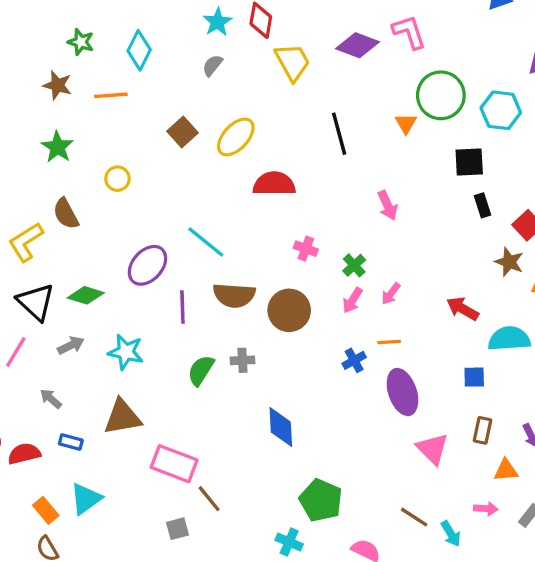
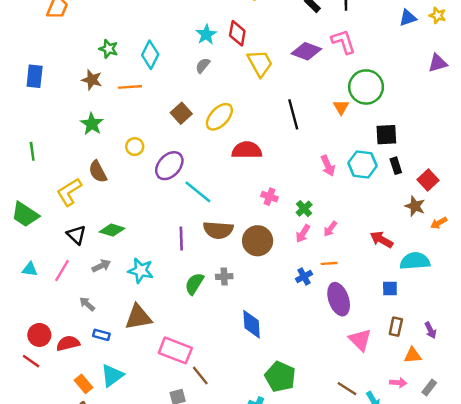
cyan hexagon: (501, 110) -> (362, 164), moved
purple ellipse: (147, 265) -> (169, 166), moved
black triangle: (36, 302) -> (76, 235), size x0.7

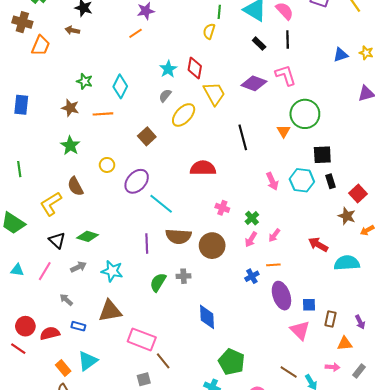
yellow ellipse: (219, 117) -> (184, 115), moved
blue square: (390, 288) -> (309, 305), moved

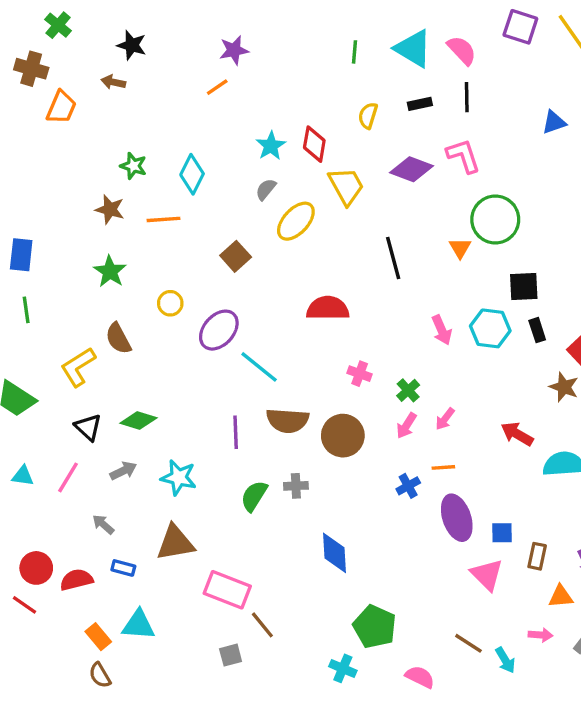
yellow semicircle: (209, 31) -> (368, 116), moved
black rectangle: (259, 44) -> (420, 104), turned -56
blue rectangle: (21, 105) -> (21, 255), moved
cyan triangle: (88, 361) -> (138, 625), turned 40

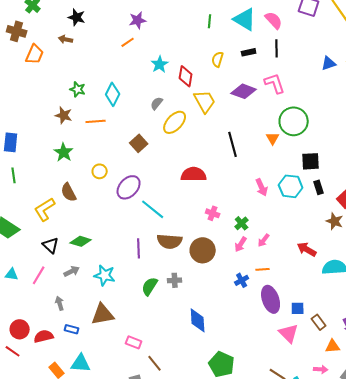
cyan star: (271, 146) -> (160, 64), moved
gray arrow: (103, 524) -> (60, 303), turned 32
brown rectangle: (537, 556) -> (319, 322), turned -49
pink rectangle: (227, 590) -> (134, 342), size x0.6

